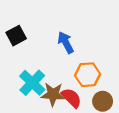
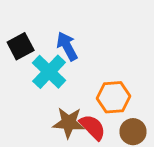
blue arrow: (66, 42) -> (67, 46), moved
cyan cross: (32, 83) -> (49, 72), moved

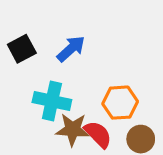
blue arrow: (67, 46) -> (71, 49), turned 76
cyan cross: (49, 72) -> (52, 101), moved, turned -32

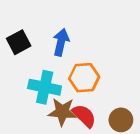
blue arrow: (71, 49) -> (61, 42), turned -35
orange hexagon: (120, 103) -> (84, 78), moved

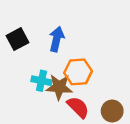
cyan cross: (45, 87) -> (41, 81), size x0.7
brown star: (62, 112) -> (59, 87), moved

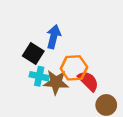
black square: (18, 39) -> (33, 53), moved, turned -30
red semicircle: (78, 107) -> (88, 81), moved

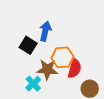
cyan cross: (39, 76) -> (33, 84), moved, turned 35
red semicircle: (88, 81) -> (75, 68), turned 60

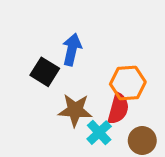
orange hexagon: (62, 57) -> (128, 83), moved
cyan cross: (33, 84) -> (99, 133), moved

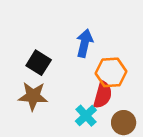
blue arrow: (72, 49) -> (85, 43), moved
brown star: (75, 110) -> (33, 96), moved

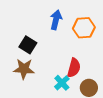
blue arrow: (85, 43) -> (56, 20), moved
orange hexagon: (111, 72) -> (84, 28), moved

